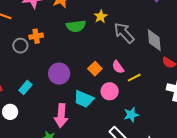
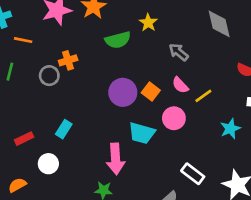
gray arrow: (124, 33) -> (179, 52), moved, size x0.7
gray diamond: (154, 40) -> (219, 24), moved
purple circle: (59, 74) -> (123, 92), moved
cyan star: (131, 115) -> (230, 129), moved

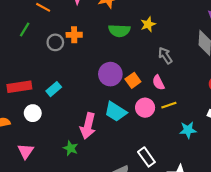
yellow line: (203, 96) -> (169, 105), moved
red rectangle: (24, 139) -> (19, 87), size x1.5

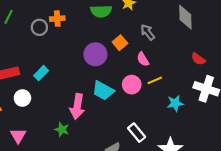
orange square: (133, 80) -> (120, 43), moved

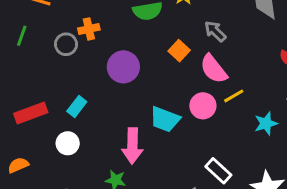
purple circle: (95, 54) -> (123, 67), moved
pink semicircle: (143, 59) -> (214, 69), size x1.5
white circle: (22, 98) -> (68, 143), moved

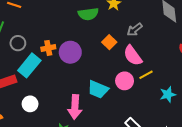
orange cross: (89, 29) -> (48, 48), moved
gray arrow: (215, 31) -> (135, 30), turned -84
gray circle: (66, 44) -> (18, 43), moved
cyan rectangle: (77, 107) -> (29, 65), moved, size x1.6

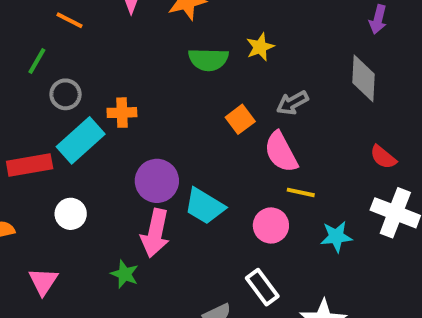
purple circle: (70, 52) -> (157, 181), moved
yellow line: (146, 75) -> (301, 192), turned 32
pink circle: (125, 81) -> (271, 225), moved

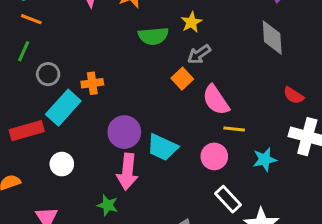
orange line: (70, 20) -> (31, 19), moved
gray arrow: (292, 103) -> (199, 54), moved
white rectangle: (262, 287) -> (228, 199), moved

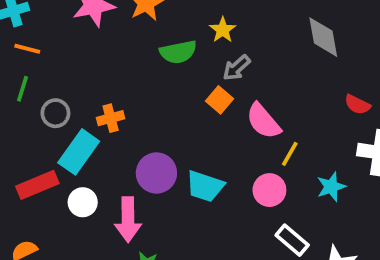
yellow line: (234, 129) -> (290, 154), turned -60
white circle: (62, 164) -> (83, 202), moved
pink arrow: (127, 172) -> (128, 220), moved

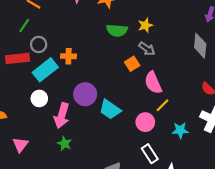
gray arrow: (236, 68) -> (147, 49), turned -119
red rectangle: (37, 185) -> (18, 58), moved

